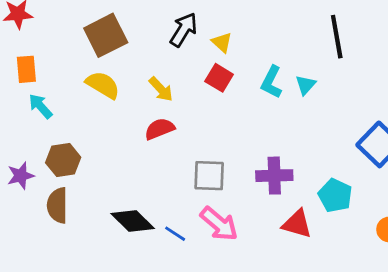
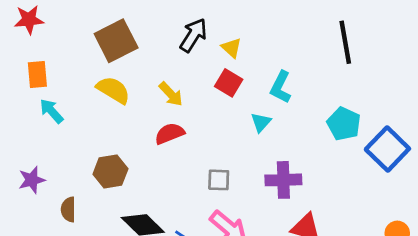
cyan triangle: (305, 85) -> (261, 122), moved
brown hexagon: (63, 160) -> (110, 172), moved
gray square: (209, 176) -> (219, 180), size x0.7
cyan pentagon: (335, 195) -> (344, 124), moved
brown semicircle: (57, 205) -> (68, 209), size x0.7

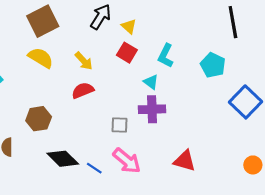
black line: (345, 42) -> (233, 22), moved
cyan triangle: (261, 122) -> (151, 82), turned -35
cyan pentagon: (344, 124) -> (213, 65), moved
purple cross: (283, 180) -> (152, 109), moved

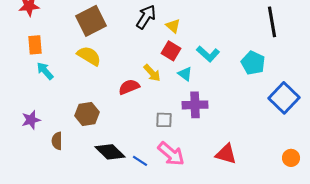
cyan L-shape: (166, 56) -> (208, 54), turned -75
yellow arrow: (84, 61) -> (152, 73), moved
cyan triangle: (151, 82) -> (185, 74), moved

